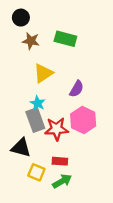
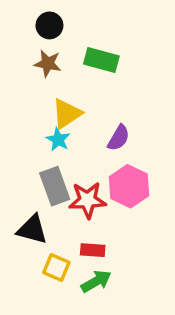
black circle: (21, 18) -> (49, 25), moved
cyan star: (38, 103) -> (58, 140), moved

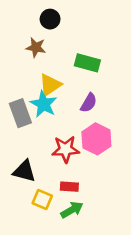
black circle: (49, 25) -> (50, 19), moved
green rectangle: (101, 60) -> (87, 63), moved
cyan star: (58, 140) -> (44, 104), size x1.5
gray rectangle: (55, 186) -> (20, 113), moved

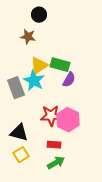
green rectangle: (87, 63) -> (60, 65), moved
pink hexagon: (96, 139) -> (68, 120), moved
yellow square: (42, 199) -> (21, 155), moved, turned 35

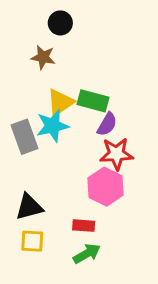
cyan star: (34, 81) -> (53, 126), turned 30
red star: (51, 116) -> (116, 154), moved
black triangle: (19, 133) -> (29, 207), turned -30
yellow square: (21, 155) -> (32, 241), turned 35

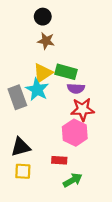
brown star: (43, 57) -> (46, 41), moved
purple semicircle: (107, 124) -> (76, 88), turned 63
cyan star: (53, 126) -> (37, 90), turned -30
green arrow: (87, 254) -> (73, 180), moved

